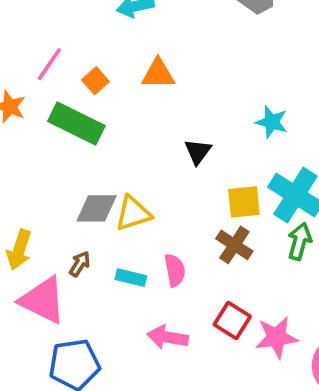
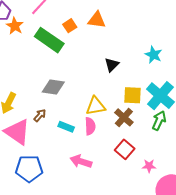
orange square: (95, 81) -> (70, 26), moved
yellow triangle: (133, 213) -> (96, 106), moved
red square: (232, 320) -> (125, 149), moved
pink star: (276, 337) -> (149, 166), moved, size x0.6

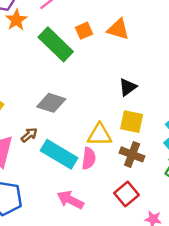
yellow square: (132, 95) -> (132, 122), moved
brown cross: (124, 117) -> (132, 154), turned -30
cyan rectangle: (66, 127) -> (59, 154), size x1.8

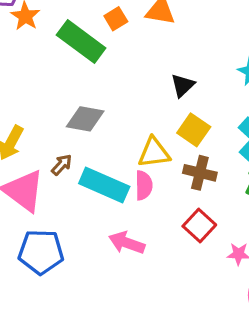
yellow square: (132, 122) -> (194, 130), turned 30

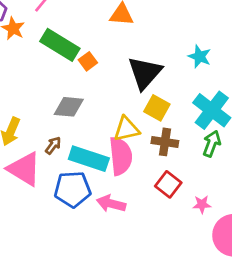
orange square: (116, 19) -> (88, 61), moved
black triangle: (183, 85) -> (145, 73), size x1.8
pink semicircle: (144, 185) -> (121, 156), size x1.6
blue pentagon: (41, 252) -> (73, 189), moved

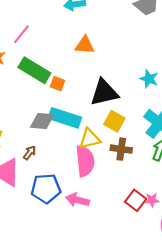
orange square: (88, 61) -> (58, 84), turned -32
black triangle: (145, 73) -> (104, 93), turned 36
cyan rectangle: (89, 159) -> (65, 118), moved
red square: (168, 184) -> (136, 200), moved

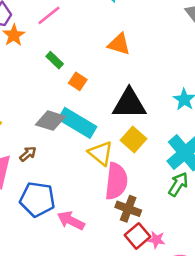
green rectangle: (34, 70) -> (55, 60), size x0.5
yellow triangle: (90, 139) -> (101, 153), turned 40
brown cross: (121, 149) -> (128, 209), moved
pink semicircle: (85, 161) -> (116, 181), moved

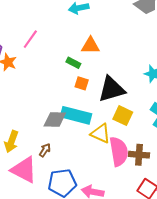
green rectangle: (55, 60) -> (73, 63), moved
orange square: (78, 81) -> (82, 83), moved
brown cross: (128, 209) -> (139, 155), moved

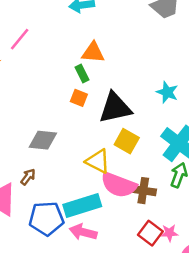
green rectangle: (73, 63) -> (82, 74), moved, turned 32
cyan rectangle: (76, 115) -> (82, 206), moved, turned -36
pink semicircle: (119, 151) -> (119, 185), turned 116

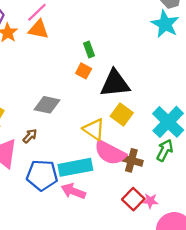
orange triangle: (93, 52) -> (39, 29), moved
cyan star: (167, 92) -> (165, 24), moved, size x1.4

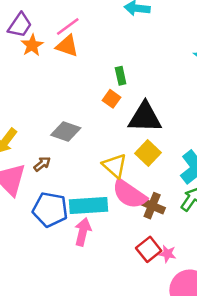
pink arrow: (73, 191) -> (83, 232), turned 75

